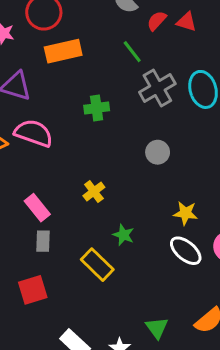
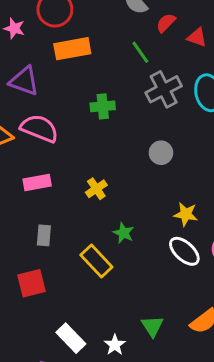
red triangle: (187, 22) -> (197, 37), moved
pink rectangle: (37, 208) -> (37, 182), moved, turned -64

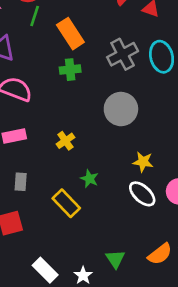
orange rectangle: (72, 49) -> (70, 34), moved, turned 68
green line: (140, 52) -> (35, 16), moved, turned 54
gray circle: (161, 153) -> (121, 109), size x1.6

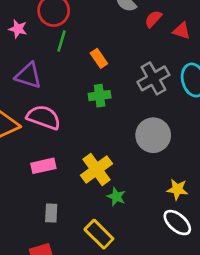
orange rectangle: (70, 34) -> (99, 58), size x0.6
yellow cross: (65, 141) -> (97, 169), size x1.6
green star: (89, 179) -> (116, 197), moved

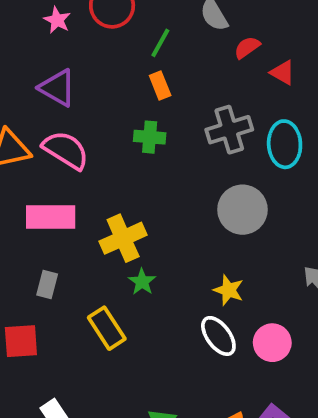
green line: (61, 41) -> (160, 43), moved
gray circle: (153, 135) -> (242, 210), moved
pink rectangle: (43, 166) -> (51, 217), size x1.4

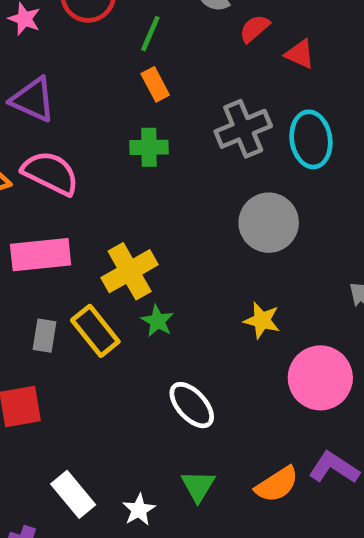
yellow rectangle: (107, 328) -> (95, 331), moved
white ellipse: (218, 336) -> (192, 405), moved
pink circle: (272, 343) -> (320, 378), size x1.4

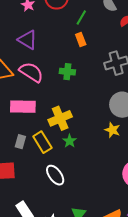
green cross: (149, 147) -> (67, 72), moved
yellow star: (262, 320) -> (112, 130), moved
white ellipse: (192, 405) -> (55, 175), moved

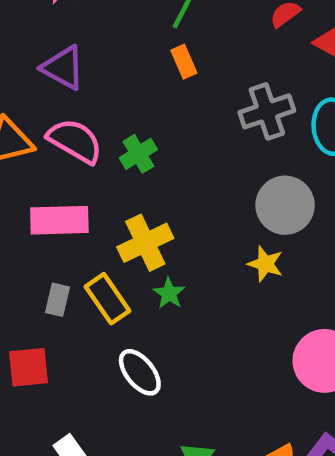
green cross: (67, 72) -> (138, 154), moved, turned -35

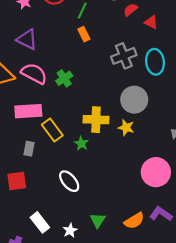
yellow cross: (145, 243) -> (96, 120), moved, turned 30
yellow rectangle: (108, 299) -> (52, 130), moved

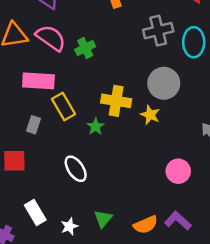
pink circle: (156, 172) -> (178, 171), size x0.7

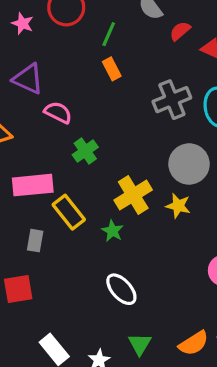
pink semicircle: (51, 38) -> (58, 113), moved, size x0.7
green cross: (85, 48) -> (85, 151), moved
yellow cross: (116, 101) -> (133, 195), turned -32
white ellipse: (76, 169) -> (121, 289), moved

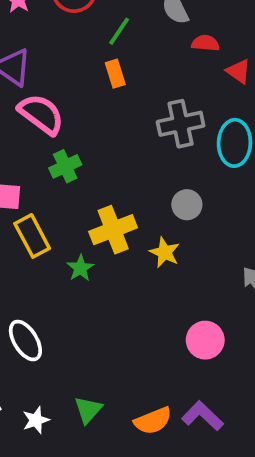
red semicircle: (180, 31) -> (205, 43), turned 35
pink semicircle: (58, 113) -> (41, 114), size x1.4
gray circle: (189, 164) -> (187, 205), size x0.6
white ellipse: (121, 289) -> (25, 341), moved

